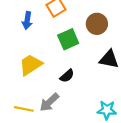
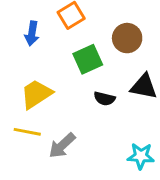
black semicircle: (67, 76) -> (104, 99), moved, turned 56
yellow line: (24, 109) -> (27, 132), moved

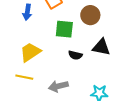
green square: (88, 59) -> (64, 29), turned 30
gray arrow: (62, 145) -> (58, 86), moved, turned 30

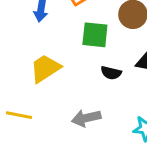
yellow line: (24, 77) -> (19, 115), moved

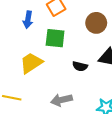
green square: (95, 35) -> (55, 38), moved

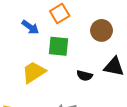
blue arrow: (28, 20) -> (30, 27), turned -63

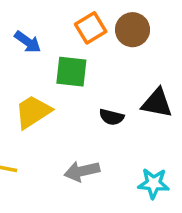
orange square: (60, 14) -> (91, 28), moved
brown circle: (102, 30) -> (132, 30), moved

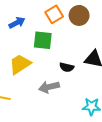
blue arrow: (28, 42) -> (17, 23), turned -63
gray arrow: (82, 171) -> (49, 87), moved

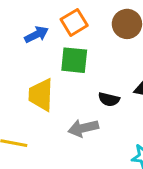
orange square: (54, 14) -> (74, 22), moved
yellow trapezoid: (20, 64) -> (41, 95), turned -55

